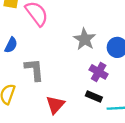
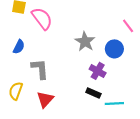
red triangle: (55, 105) -> (45, 99), moved

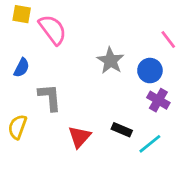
purple cross: (98, 71) -> (158, 100), moved
red triangle: (45, 99) -> (79, 137), moved
cyan line: (114, 103) -> (150, 144), turned -36

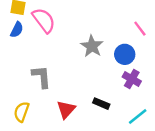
blue semicircle: (22, 68) -> (17, 30), moved
yellow semicircle: (17, 127) -> (22, 112), moved
cyan line: (150, 144) -> (138, 117), moved

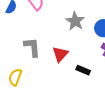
red triangle: (66, 109) -> (60, 54), moved

